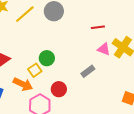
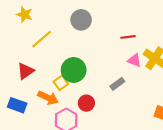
yellow line: (25, 14) -> (42, 39), moved
green circle: (47, 58) -> (74, 70), size x1.5

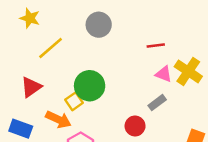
gray rectangle: (117, 84) -> (157, 103), moved
red circle: (86, 103) -> (135, 126), moved

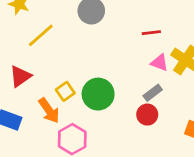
green circle: (90, 86) -> (98, 94), moved
orange arrow: (58, 120) -> (49, 110), turned 30
red circle: (135, 126) -> (147, 115), moved

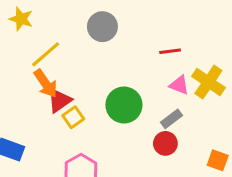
red triangle: (20, 76) -> (59, 100), moved
green circle: (98, 94) -> (124, 105), moved
orange arrow: (49, 110) -> (46, 84), moved

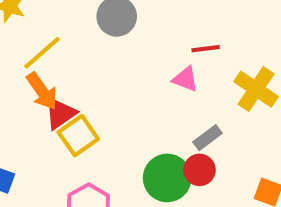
pink triangle: (179, 85) -> (185, 79), moved
green circle: (124, 105) -> (167, 178), moved
yellow square: (73, 117) -> (78, 136), size x1.4

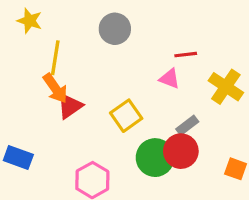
yellow line: (42, 53) -> (55, 58), turned -40
yellow square: (78, 136) -> (126, 116), moved
red circle: (199, 170) -> (181, 151), size x1.4

